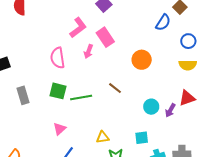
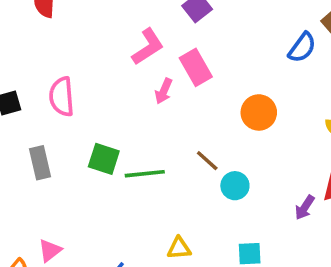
pink semicircle: (58, 58) -> (62, 97), moved
cyan circle: (151, 107) -> (235, 186), moved
pink triangle: (60, 129) -> (50, 250), moved

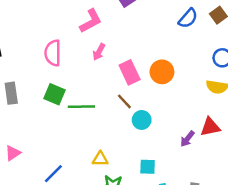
blue semicircle: (302, 48) -> (188, 18), moved
pink rectangle: (196, 67) -> (130, 72), moved
pink semicircle: (62, 97) -> (53, 53), moved

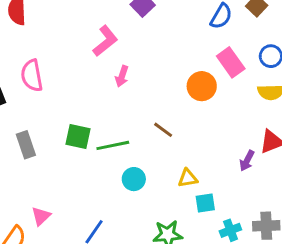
pink semicircle: (53, 53) -> (32, 76), moved
pink rectangle: (130, 72) -> (231, 62), moved
cyan circle: (142, 120) -> (134, 179), moved
yellow triangle: (100, 159) -> (188, 178), moved

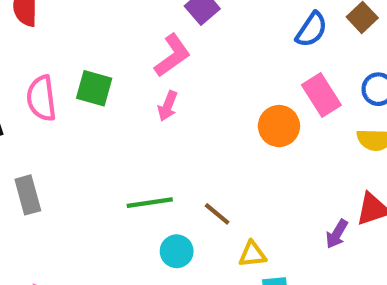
pink L-shape: (105, 41) -> (172, 55), moved
brown line: (163, 130) -> (217, 214), moved
green square: (78, 137) -> (94, 88), moved

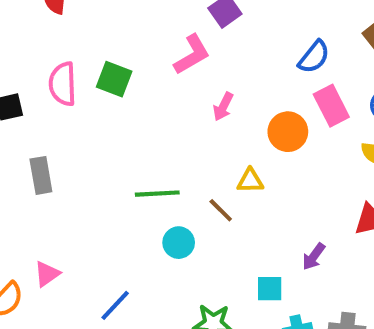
blue semicircle: (312, 30) -> (314, 57), moved
pink arrow: (168, 106) -> (223, 107), moved
purple arrow: (337, 234) -> (314, 257), moved
yellow triangle: (252, 254) -> (250, 181), moved

